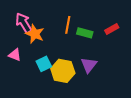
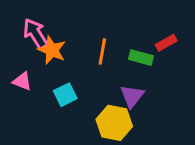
orange line: (68, 25) -> (102, 52), moved
green rectangle: (85, 33) -> (141, 58), moved
yellow hexagon: (63, 71) -> (114, 123), moved

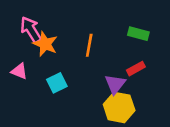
red rectangle: (166, 43) -> (136, 69), moved
green rectangle: (141, 58) -> (138, 34), moved
yellow hexagon: (114, 123) -> (119, 107), moved

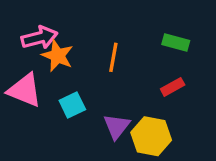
pink arrow: (31, 30) -> (39, 38), turned 108
pink triangle: (19, 71) -> (25, 90), size x1.6
purple triangle: (115, 84) -> (117, 126), moved

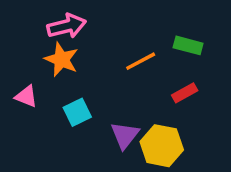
pink arrow: (39, 38) -> (67, 26), moved
orange line: (113, 57) -> (141, 61), moved, turned 52
pink triangle: (25, 90) -> (26, 96), size x0.6

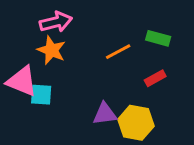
pink triangle: (26, 96) -> (22, 81), size x1.6
cyan square: (77, 112) -> (41, 95), moved, turned 30
purple triangle: (125, 135) -> (105, 114), turned 45

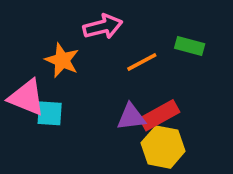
pink arrow: (56, 22) -> (103, 27), moved
red rectangle: (155, 78) -> (160, 115), moved, size x1.5
purple triangle: (105, 114) -> (131, 117), moved

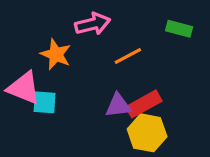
green rectangle: (190, 46) -> (179, 29), moved

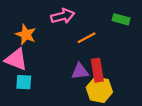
orange star: (56, 54) -> (26, 35), moved
cyan square: (45, 102) -> (24, 82), moved
red rectangle: (144, 104) -> (97, 70), turned -70

